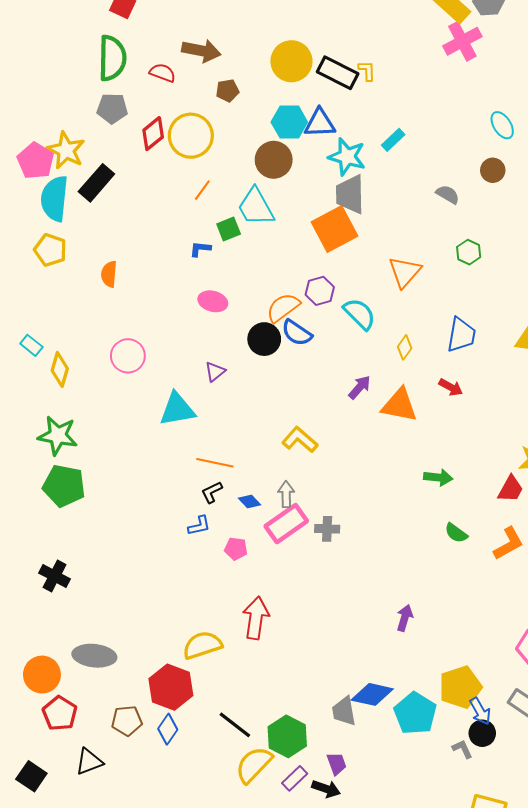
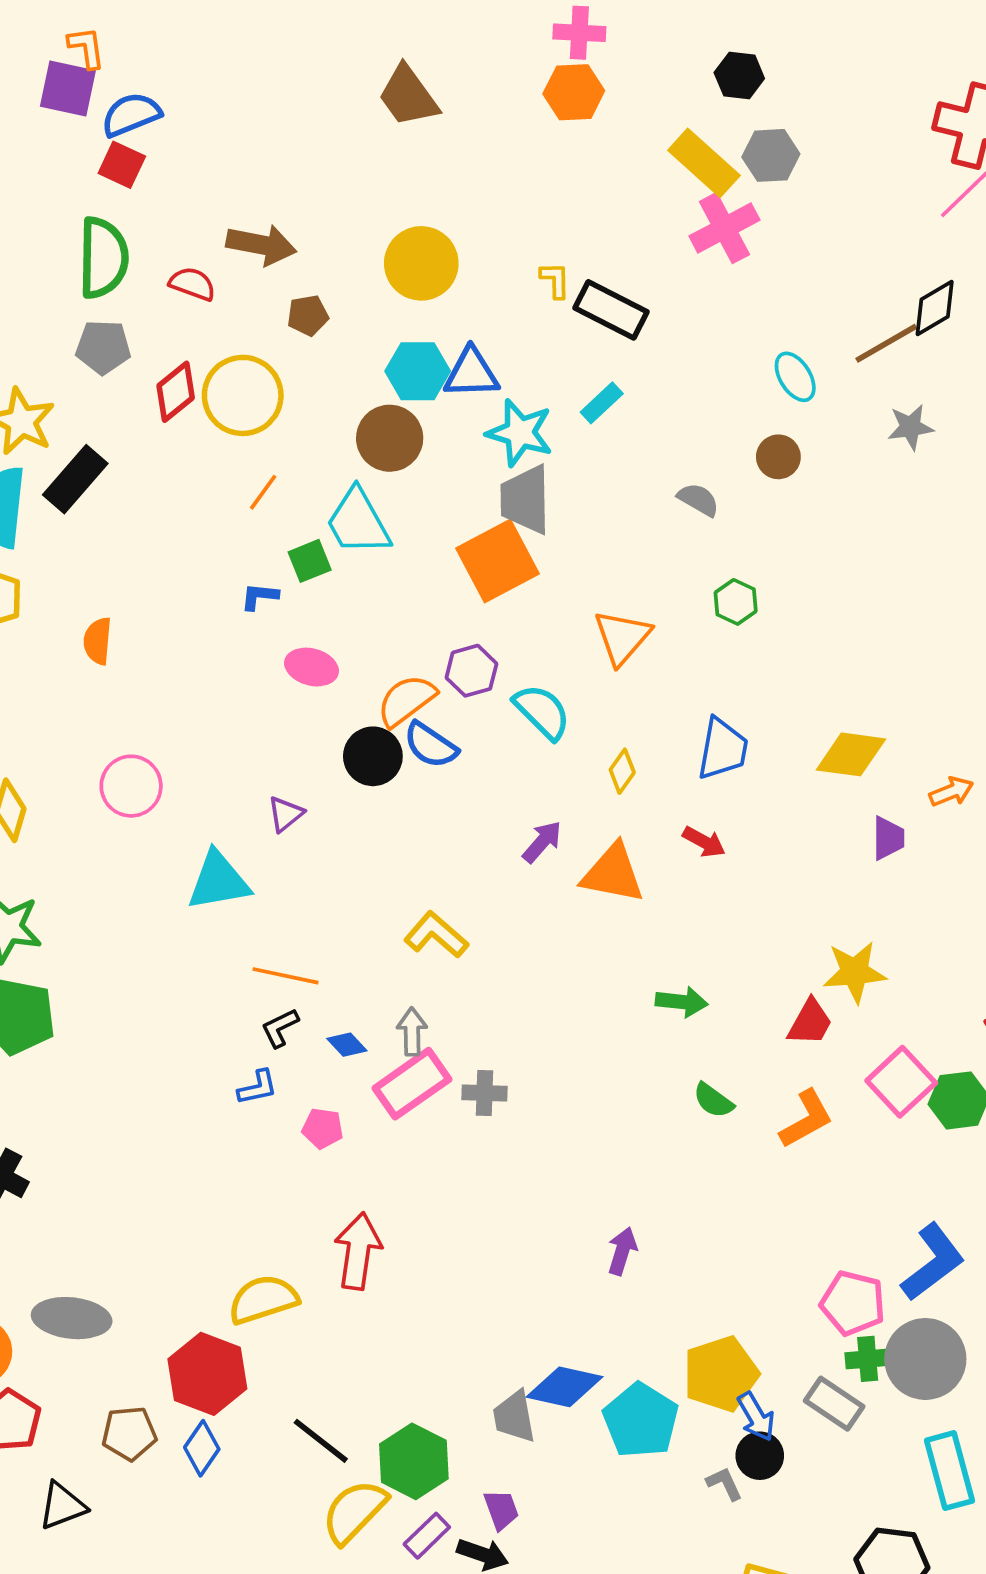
black rectangle: (338, 73) -> (611, 310), moved
pink ellipse: (213, 301) -> (312, 667), moved

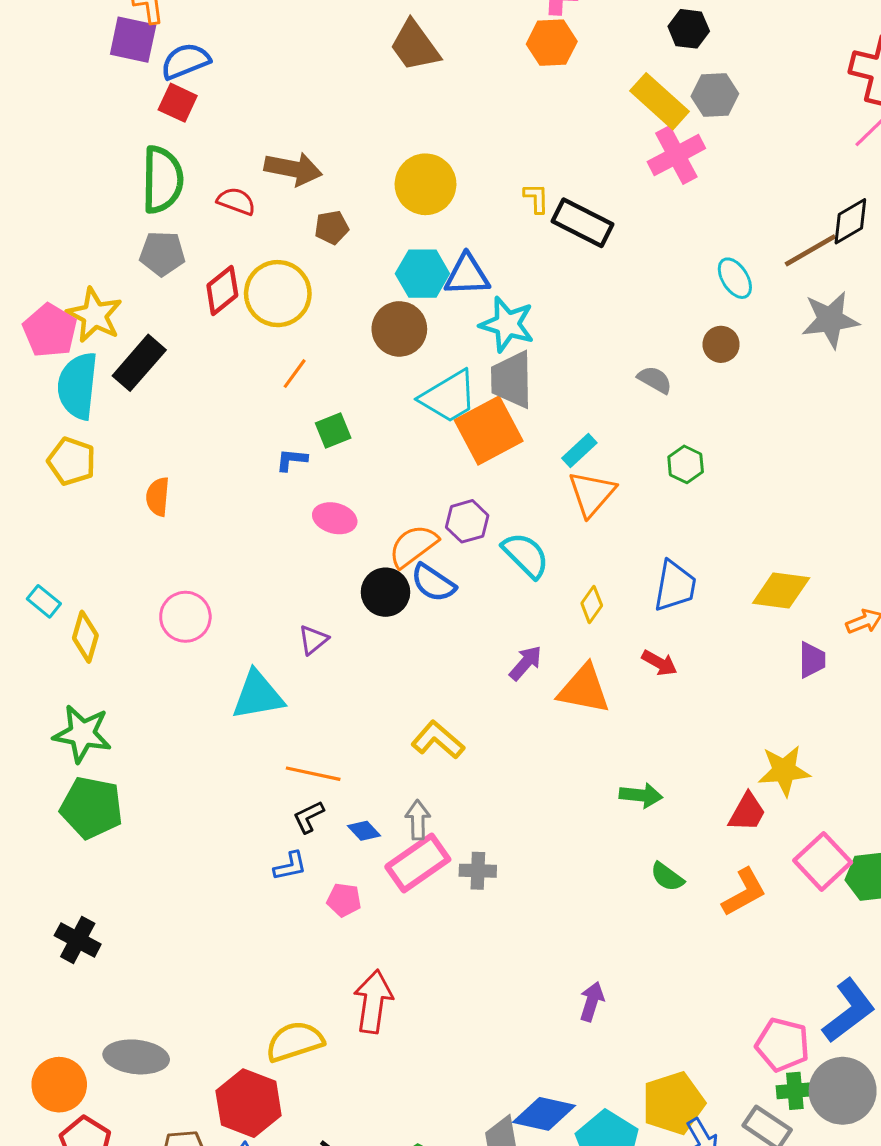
cyan rectangle: (602, 403) -> (579, 451), moved
gray star: (910, 427) -> (830, 320), size x1.5
cyan trapezoid: (358, 522) -> (449, 397), moved, turned -92

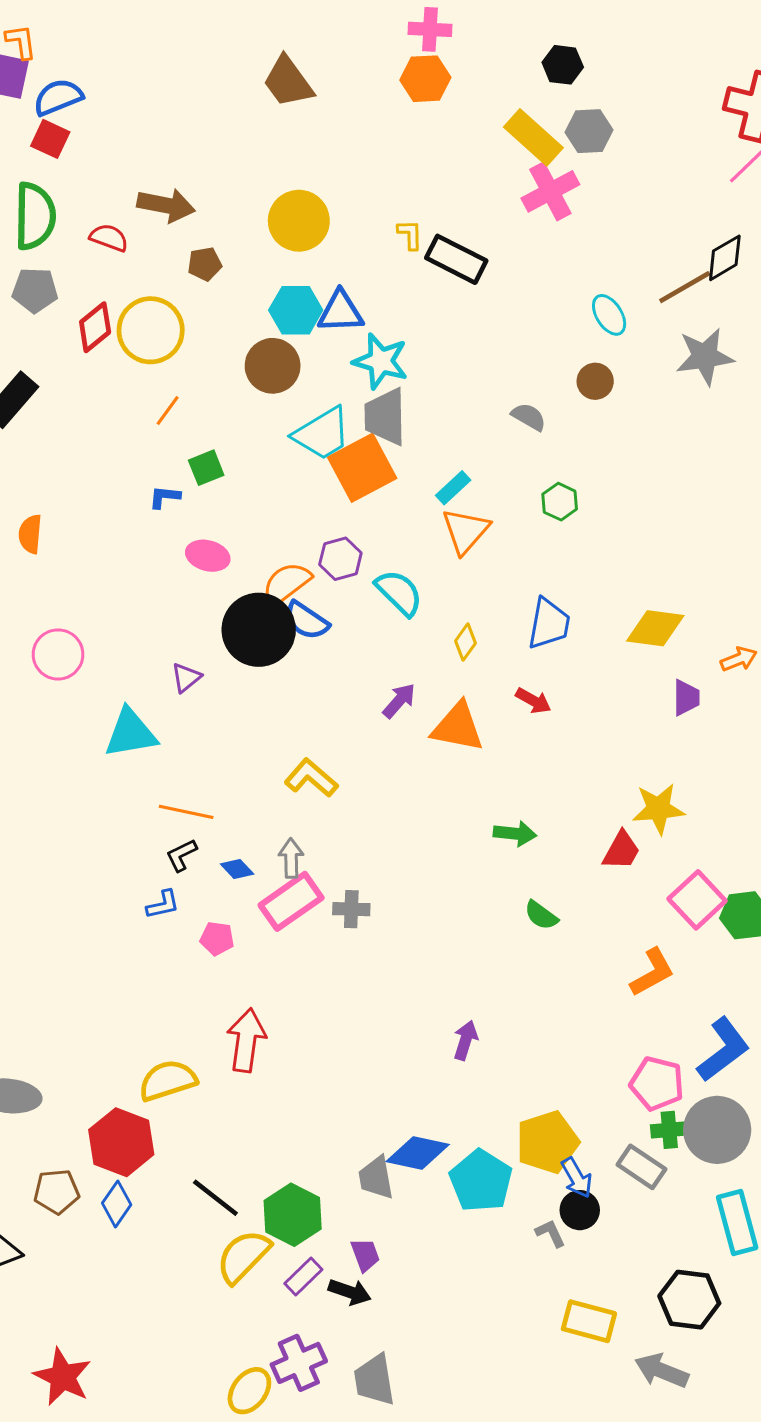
black circle: (385, 592) -> (259, 630), size x1.5
orange L-shape: (744, 892) -> (652, 972), moved

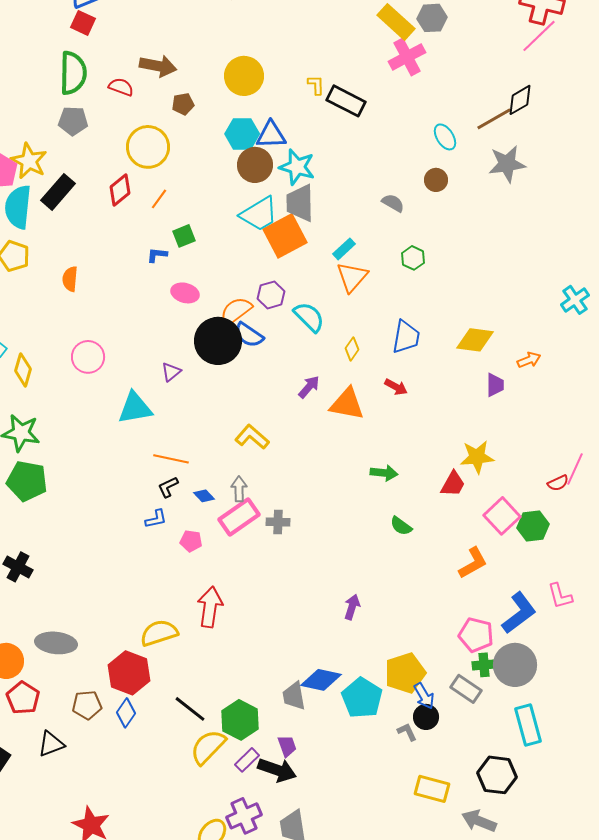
red diamond: (95, 327) -> (120, 190), moved
brown circle: (273, 366) -> (255, 165), moved
black arrow: (350, 1292) -> (277, 770), size x1.4

